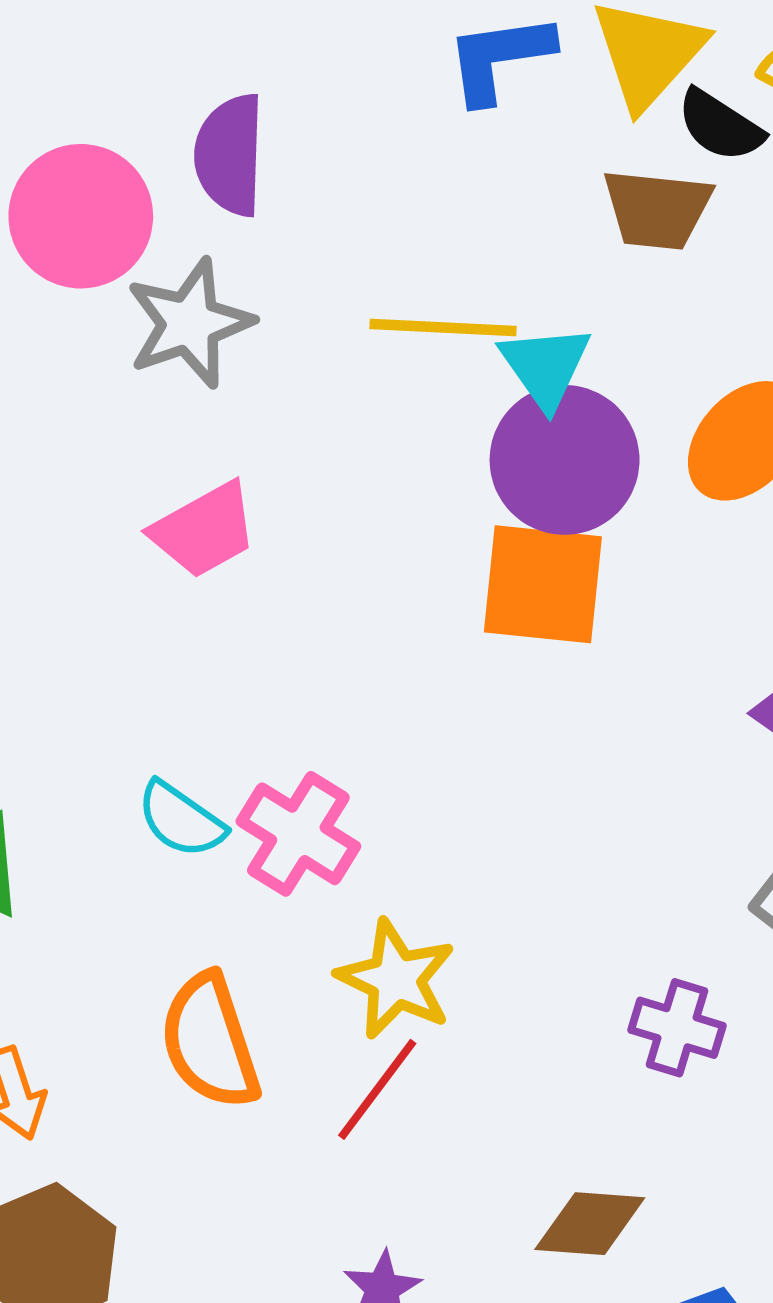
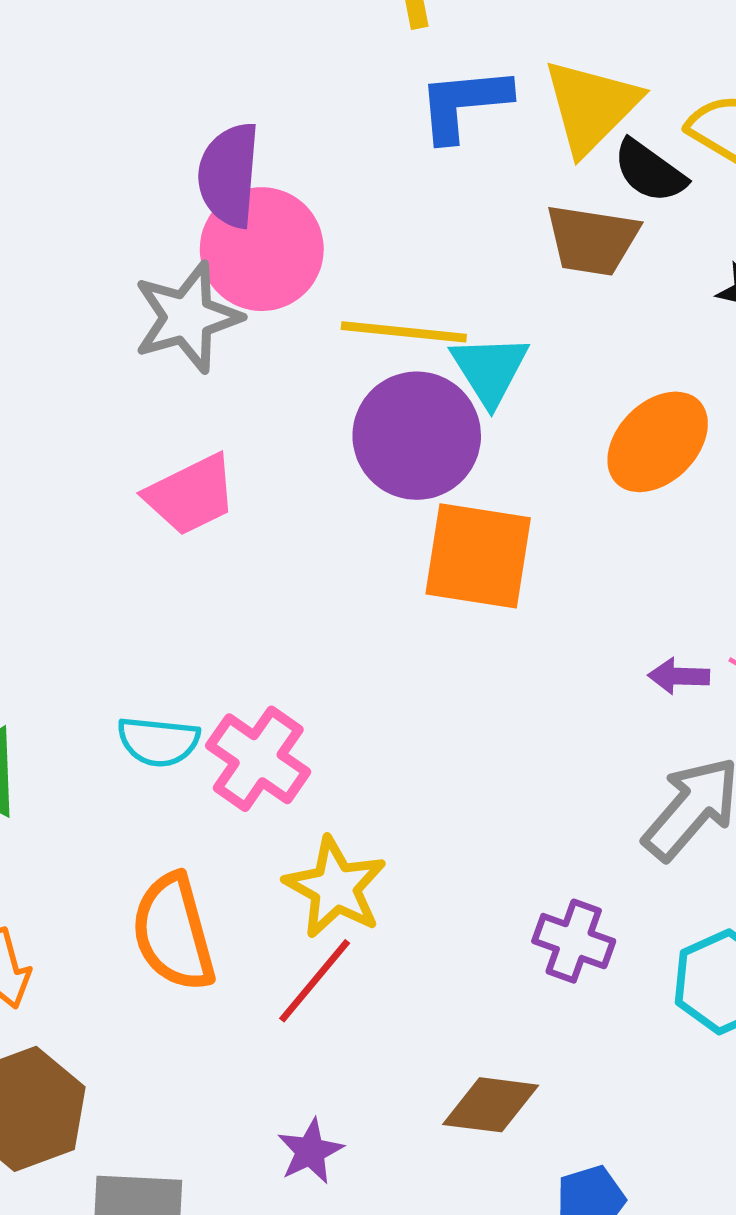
pink circle: (81, 216) -> (262, 249), moved
purple circle: (565, 460) -> (417, 436), moved
cyan semicircle: (181, 820) -> (158, 741), turned -32

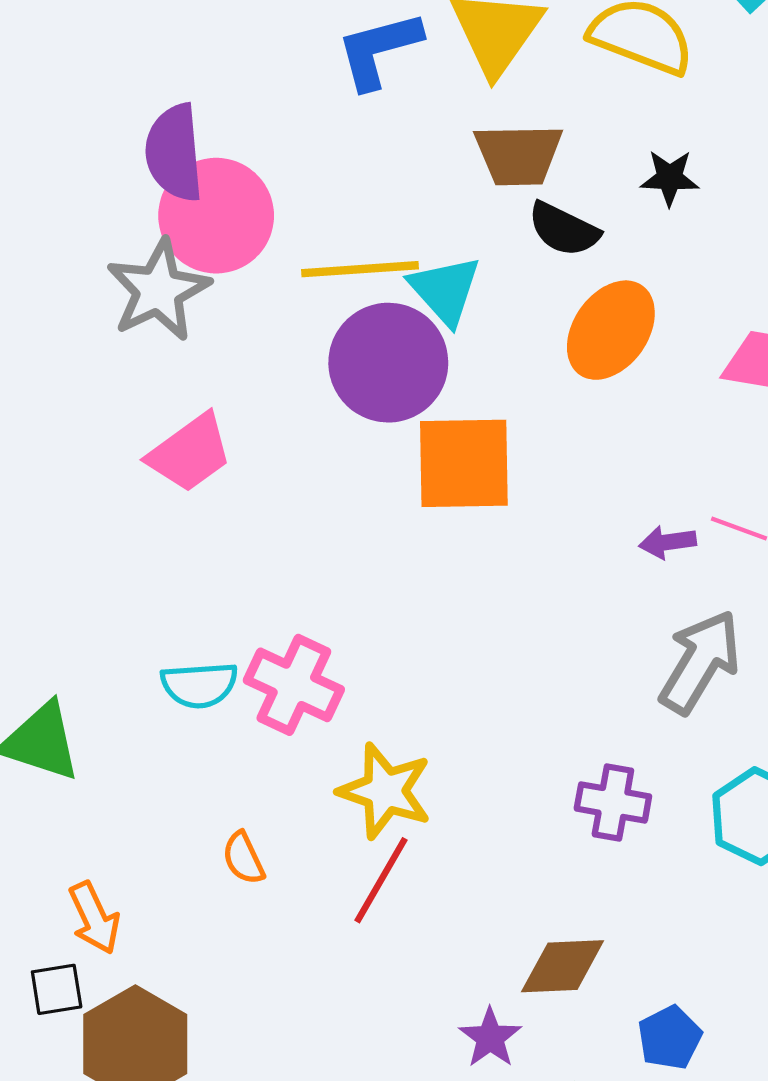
black semicircle: (650, 171) -> (564, 229), moved
orange semicircle: (173, 932) -> (243, 858), size x0.5
purple star: (310, 1151) -> (490, 1038), moved

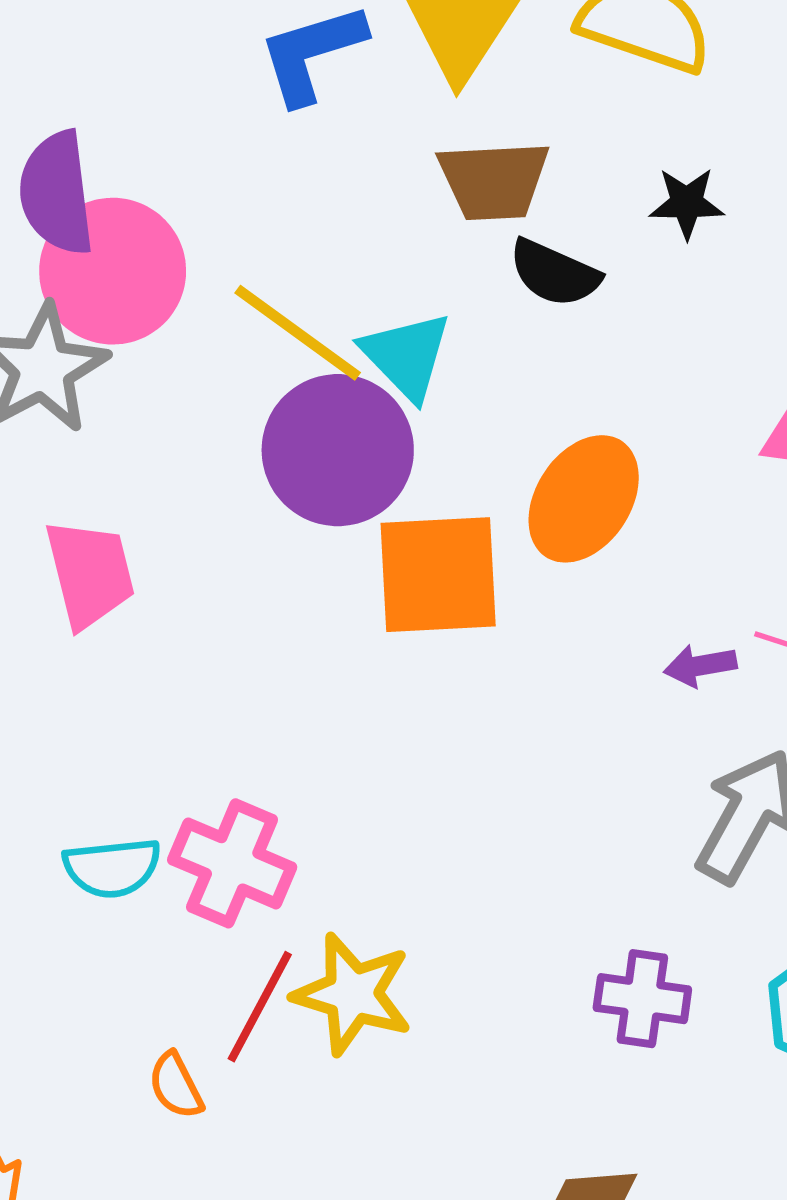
yellow line: (360, 269) -> (298, 333), turned 42
orange ellipse: (611, 330) -> (584, 499), moved
pink trapezoid: (190, 453) -> (90, 574), turned -66
red line: (381, 880) -> (260, 1007), moved

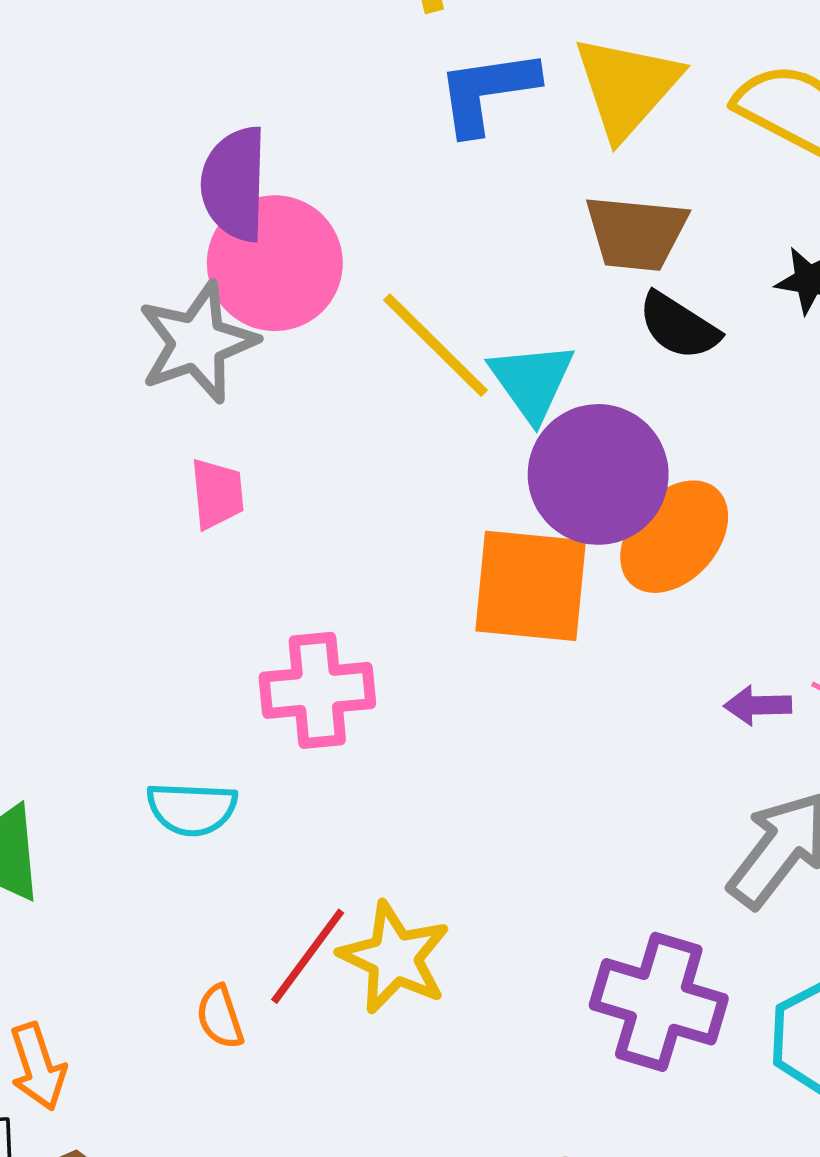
purple circle: (338, 450) -> (598, 474), moved
pink trapezoid: (90, 574) -> (217, 494), moved, size x0.7
pink cross: (232, 863) -> (317, 690), moved, turned -37
purple cross: (642, 999) -> (659, 1002), size x1.5

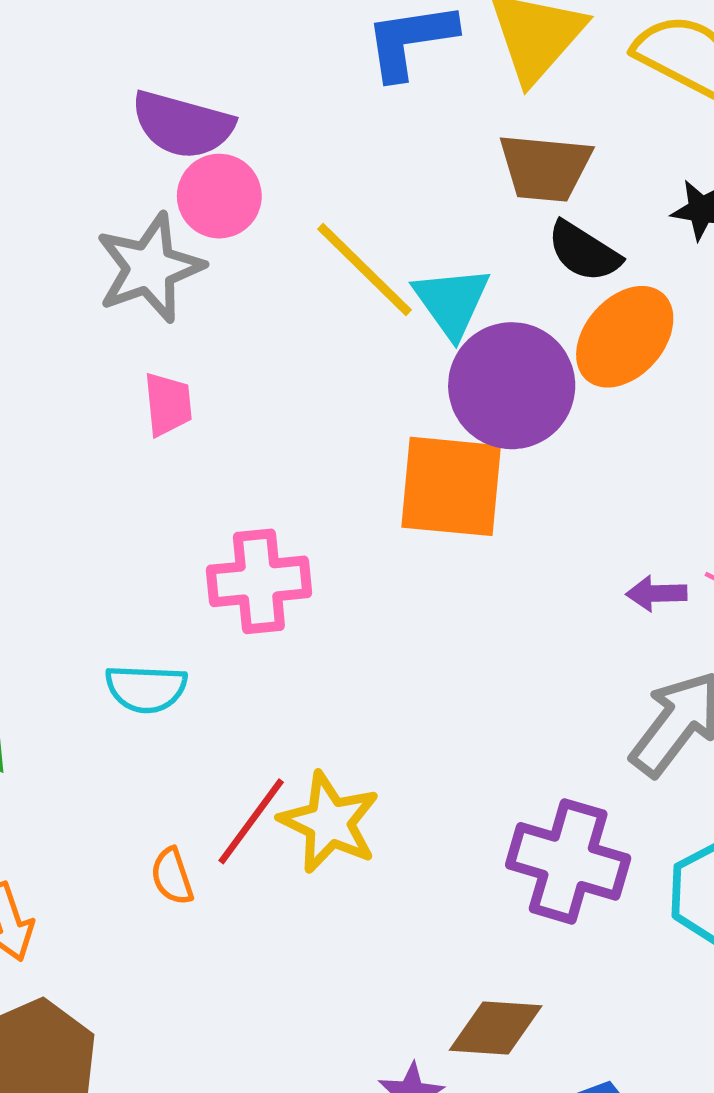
purple semicircle: (234, 184) -> (182, 125), turned -76
pink circle: (275, 263) -> (219, 196), size x0.7
orange ellipse: (674, 537) -> (625, 337), moved

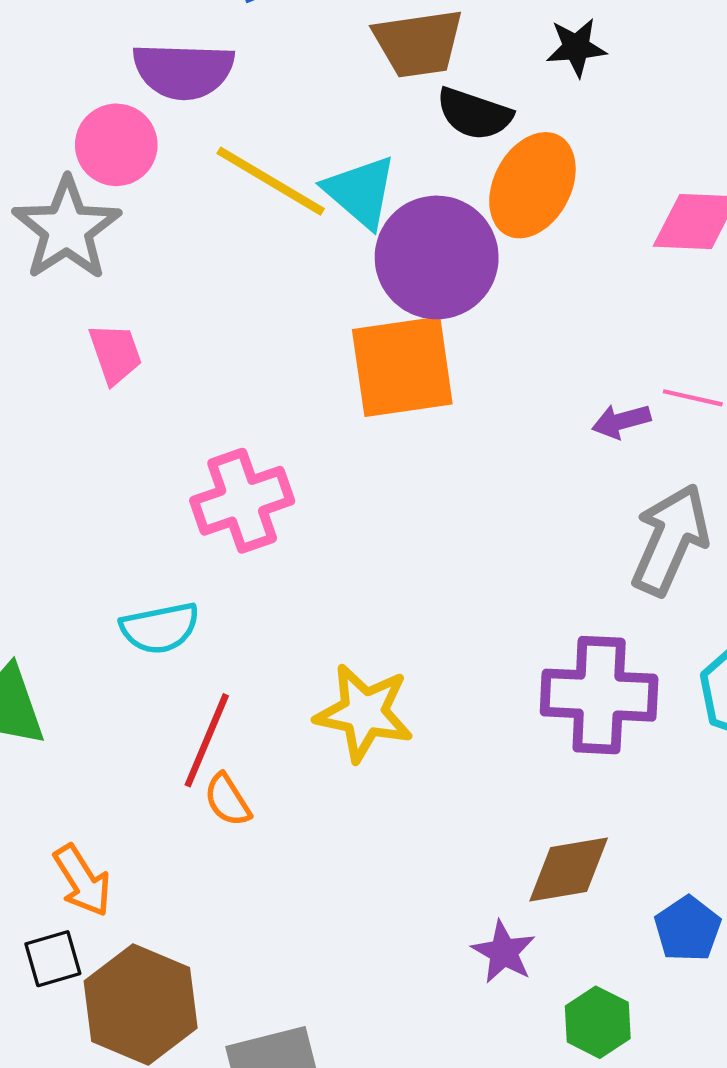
purple semicircle: (182, 125) -> (183, 71), moved
red line: (251, 821) -> (207, 740), moved

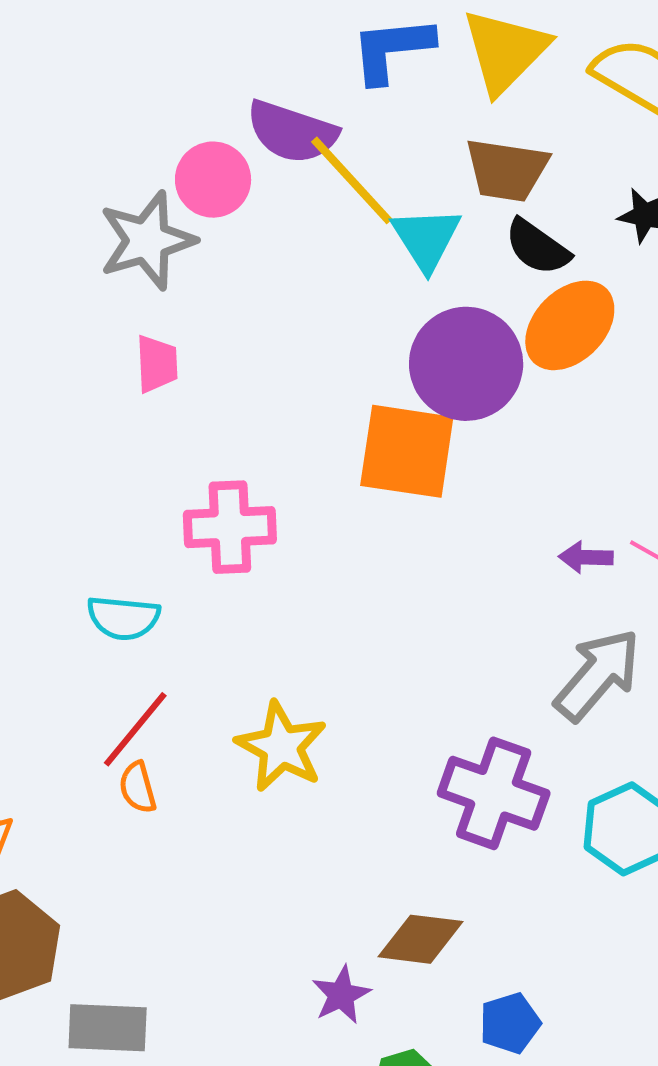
yellow line: (271, 181) -> (352, 180), moved
cyan triangle: (361, 192) -> (426, 239), moved

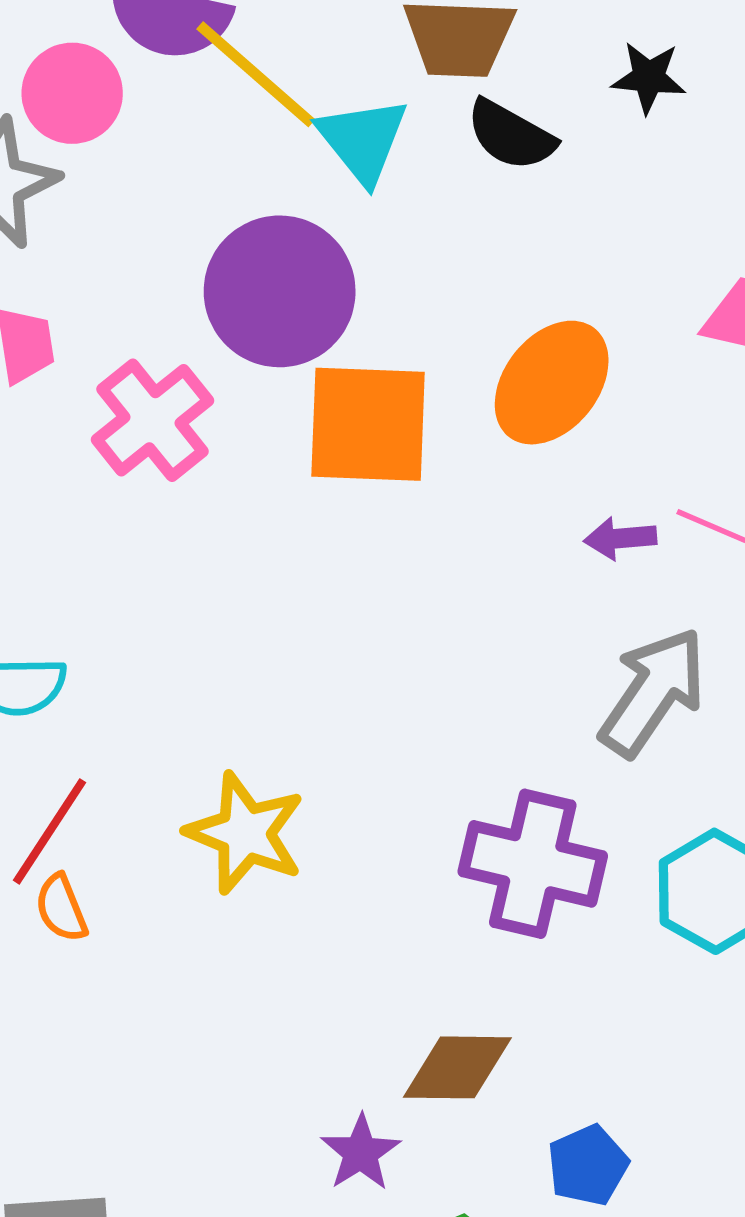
orange ellipse: (570, 325) -> (552, 383), moved
purple circle: (466, 364) -> (280, 291), moved
pink cross: (230, 527) -> (152, 420), moved, turned -30

